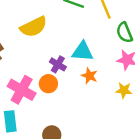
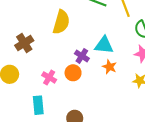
yellow semicircle: (34, 27) -> (61, 22), turned -50
pink cross: (22, 90) -> (49, 77), size x0.6

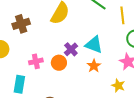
pink cross: (49, 77) -> (36, 61), turned 32

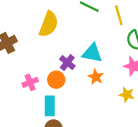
cyan rectangle: (19, 84) -> (50, 106), moved

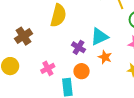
cyan triangle: (92, 53) -> (99, 37), turned -30
orange circle: (56, 80) -> (82, 71), moved

